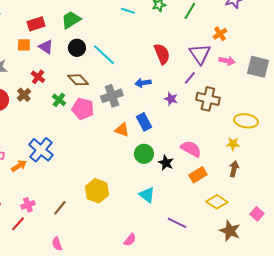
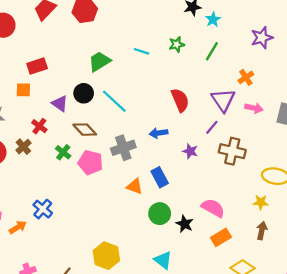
green trapezoid: (71, 20) -> (99, 61), moved
purple triangle: (46, 47) -> (60, 103), moved
blue cross: (41, 150) -> (43, 209), size x0.7

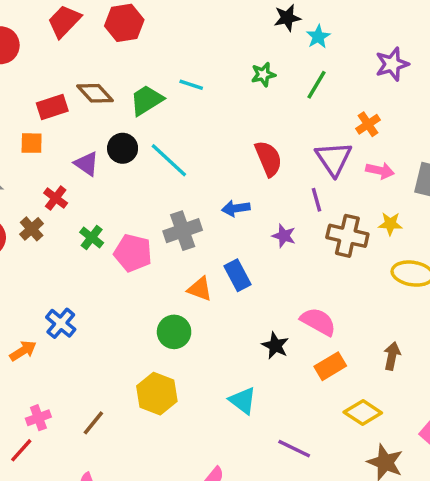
cyan line: (141, 51) -> (191, 85), moved
purple line: (212, 127) -> (316, 200), turned -56
brown diamond: (85, 130) -> (95, 93), moved
yellow star: (261, 202) -> (390, 224), moved
green circle: (160, 214) -> (174, 332), moved

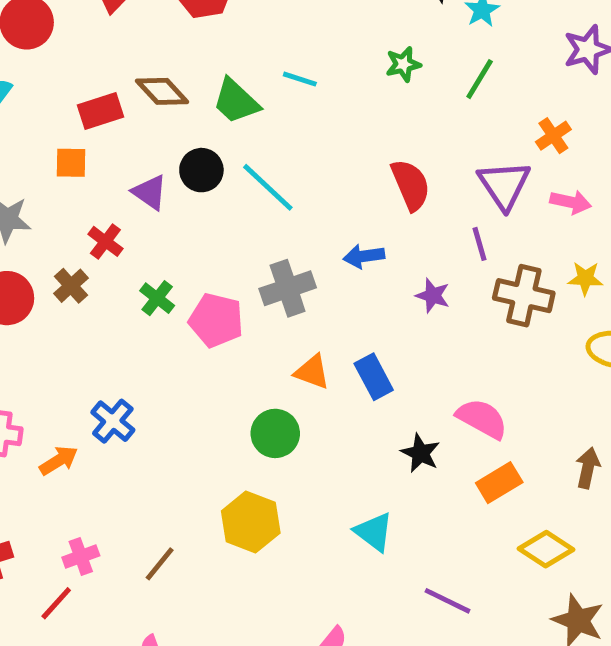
green trapezoid: (147, 100) -> (236, 101), turned -105
blue rectangle: (238, 275) -> (374, 377), moved

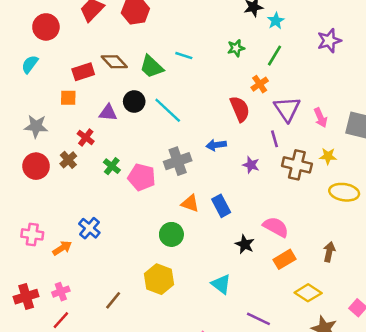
orange cross: (553, 136) -> (260, 84), moved
purple triangle: (150, 192) -> (108, 113), turned -30
pink arrow: (571, 202) -> (321, 118), turned 54
pink cross: (81, 556) -> (61, 292), moved

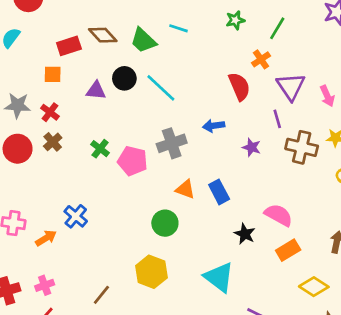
red cross: (86, 138) -> (50, 112), moved
cyan triangle: (221, 284) -> (219, 277), size x1.4

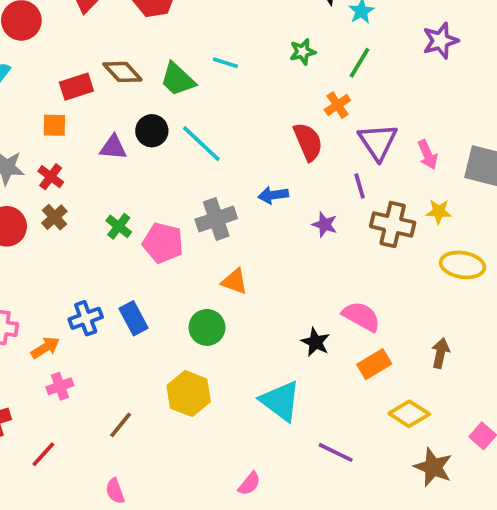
blue rectangle: (219, 192) -> (133, 318), moved
blue cross: (76, 216) -> (86, 318), turned 30
pink cross: (45, 285) -> (60, 386), moved

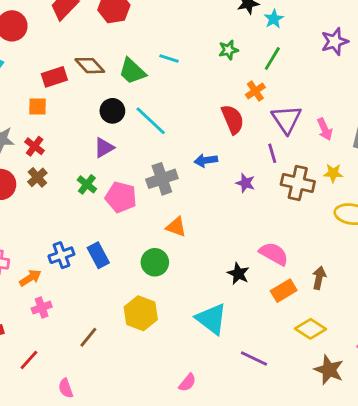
purple triangle: (113, 147) -> (104, 148), moved, turned -35
brown arrow: (440, 353) -> (319, 278), moved
pink semicircle: (115, 491) -> (66, 388), moved

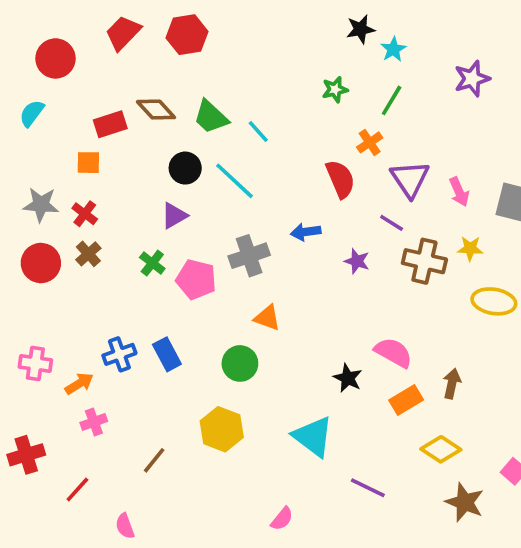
cyan line: (169, 58) -> (258, 132), moved, turned 30
purple line: (272, 153) -> (392, 223), turned -42

